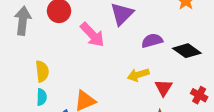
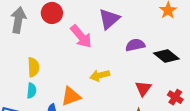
yellow arrow: (138, 75) -> (100, 75), moved

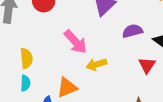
pink arrow: (81, 36) -> (75, 42), moved
red triangle: (143, 88) -> (147, 65), moved

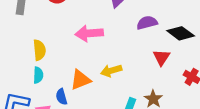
pink arrow: (75, 42) -> (89, 33), turned 128
yellow arrow: (96, 64) -> (111, 71), moved

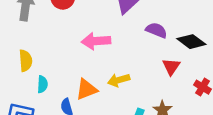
purple semicircle: (147, 23) -> (156, 30), turned 36
yellow semicircle: (39, 50) -> (26, 61), moved

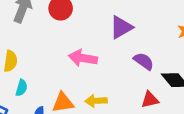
red triangle: (171, 67) -> (150, 100), turned 30

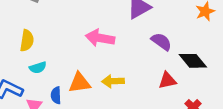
cyan semicircle: (21, 88) -> (38, 68), turned 56

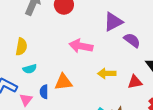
purple semicircle: (161, 42) -> (132, 40), moved
yellow arrow: (113, 81) -> (107, 73), moved

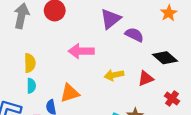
yellow semicircle: (21, 47) -> (30, 63), moved
cyan semicircle: (30, 69) -> (31, 86), turned -64

